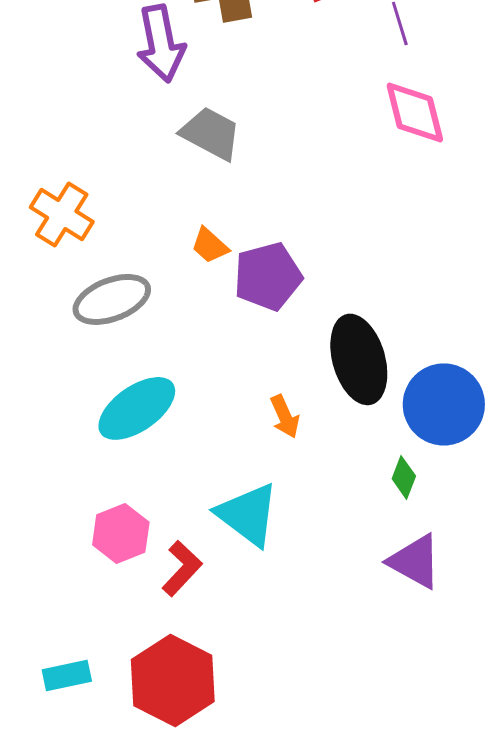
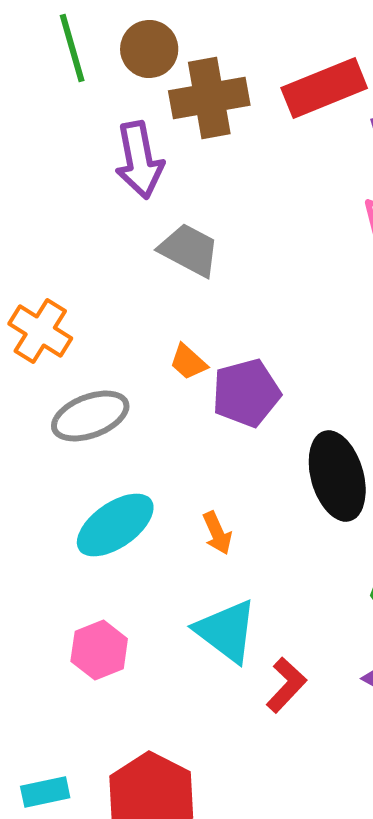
orange arrow: (285, 416) -> (217, 533), moved
red L-shape: (182, 568) -> (286, 685), moved

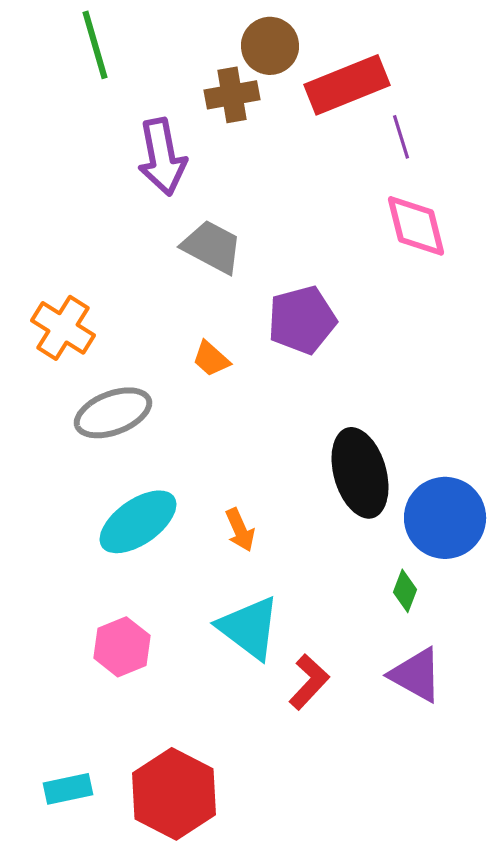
brown circle: (149, 49) -> (270, 46), moved
brown cross: (209, 98) -> (232, 95), size x0.7
purple pentagon: (246, 393) -> (302, 320), moved

